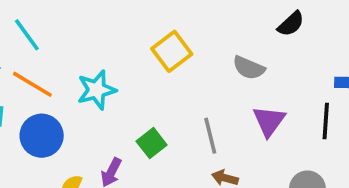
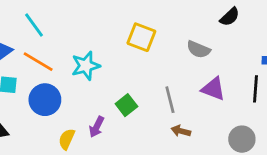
yellow square: (172, 51) -> (141, 37), turned -32
purple triangle: (269, 121) -> (213, 89), turned -45

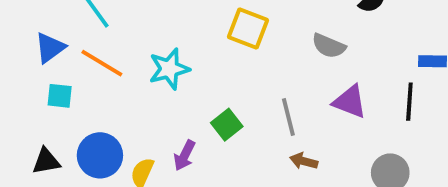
blue circle: (45, 100) -> (100, 155), moved

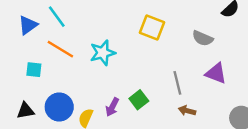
blue triangle: (50, 48) -> (28, 25), moved
green square: (227, 125) -> (139, 100), moved

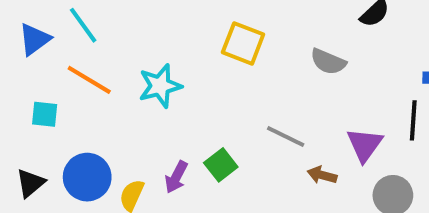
purple triangle: (216, 73) -> (365, 145), moved, turned 45
gray line: (177, 83) -> (286, 137), turned -50
black triangle: (25, 111) -> (30, 183), turned -30
brown arrow: (187, 111) -> (322, 175), moved

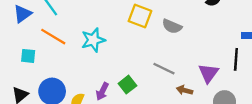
gray semicircle: (328, 62) -> (172, 26), moved

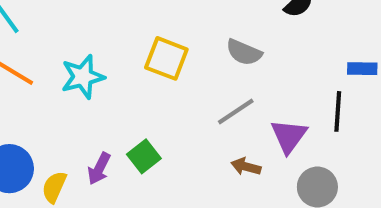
yellow square: (140, 16) -> (166, 58), moved
gray semicircle: (172, 26) -> (244, 52), moved
gray line: (164, 69) -> (236, 111), moved, turned -60

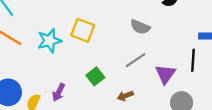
yellow square: (166, 58) -> (83, 30), moved
green square: (144, 156) -> (95, 76), moved
brown arrow: (246, 167) -> (125, 96), moved, turned -35

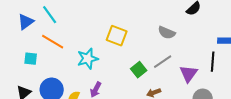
cyan star: (49, 41) -> (88, 59), moved
green square: (95, 76) -> (139, 70), moved

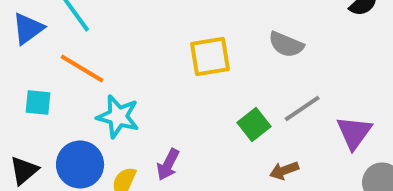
gray semicircle: (167, 33) -> (286, 44), moved
yellow square: (117, 36) -> (210, 56), turned -30
cyan star: (88, 59) -> (118, 117), moved, turned 30

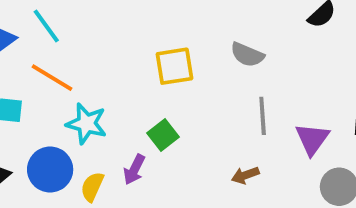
gray line: (302, 109) -> (263, 116), turned -60
green square: (254, 125) -> (163, 135), moved

